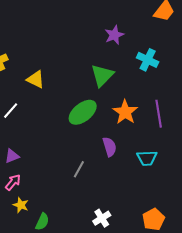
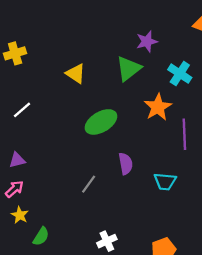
green triangle: (102, 75) -> (129, 69), moved
yellow triangle: (36, 79) -> (76, 74), moved
orange star: (125, 112) -> (158, 107), moved

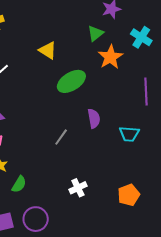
green triangle: (129, 69) -> (95, 33), size x0.7
yellow triangle: (76, 74) -> (48, 50), moved
orange star: (158, 107) -> (110, 57), moved

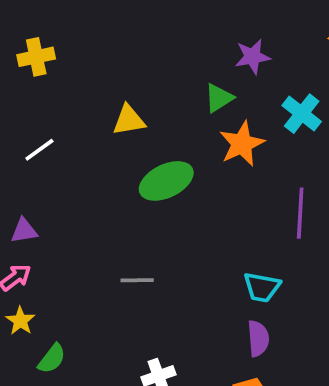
yellow triangle: (48, 50) -> (129, 120), turned -48
purple semicircle: (94, 118) -> (258, 338), moved
gray line: (61, 137) -> (137, 280), turned 48

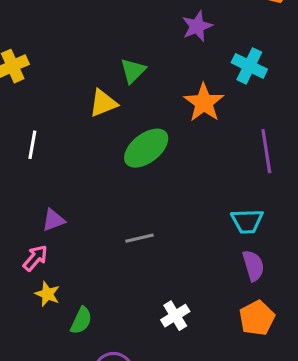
green triangle: (219, 98) -> (133, 71), moved
white line: (39, 150) -> (32, 145), turned -32
purple triangle: (24, 231) -> (54, 220), moved

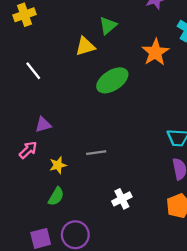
white line: (32, 145) -> (33, 71), turned -54
gray line: (140, 238) -> (96, 153), moved
yellow star: (47, 294) -> (58, 165), moved, turned 30

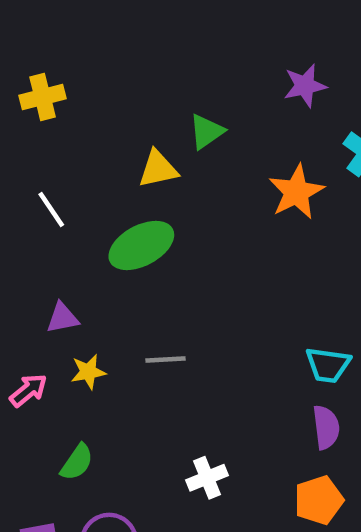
green ellipse: (112, 80) -> (141, 245), moved
pink arrow: (28, 150) -> (28, 390), moved
gray line: (96, 153) -> (165, 360), moved
yellow star: (58, 165) -> (88, 372), moved

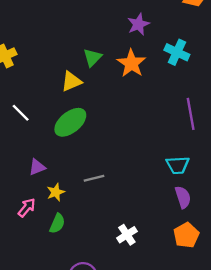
orange star: (296, 192) -> (131, 63), moved
green semicircle: (77, 462) -> (57, 223), moved

